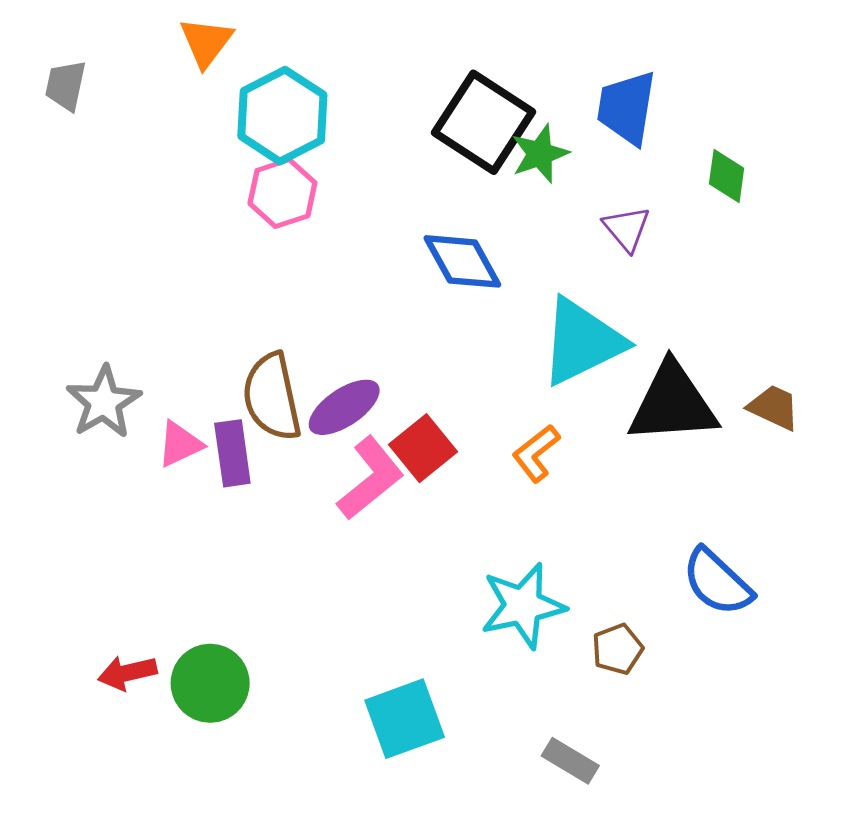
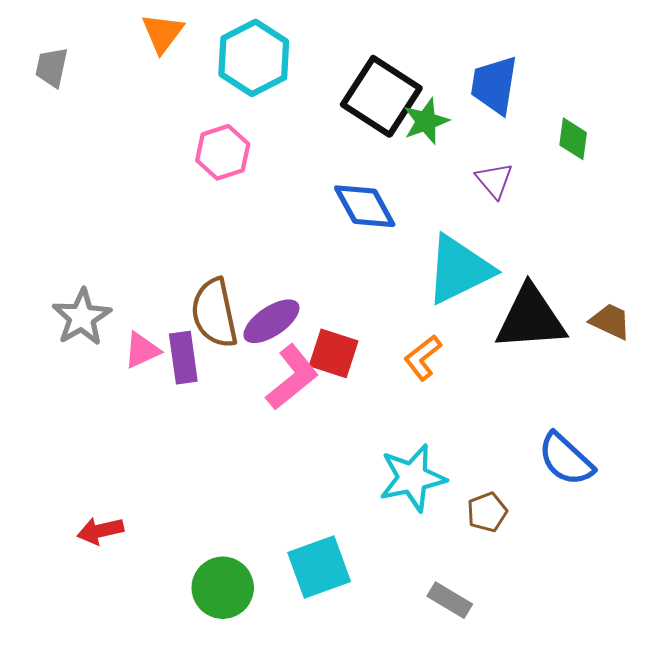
cyan hexagon: (282, 116) -> (254, 58), moved
red square: (423, 448) -> (334, 353), turned -33
green circle: (210, 683) -> (223, 588), moved

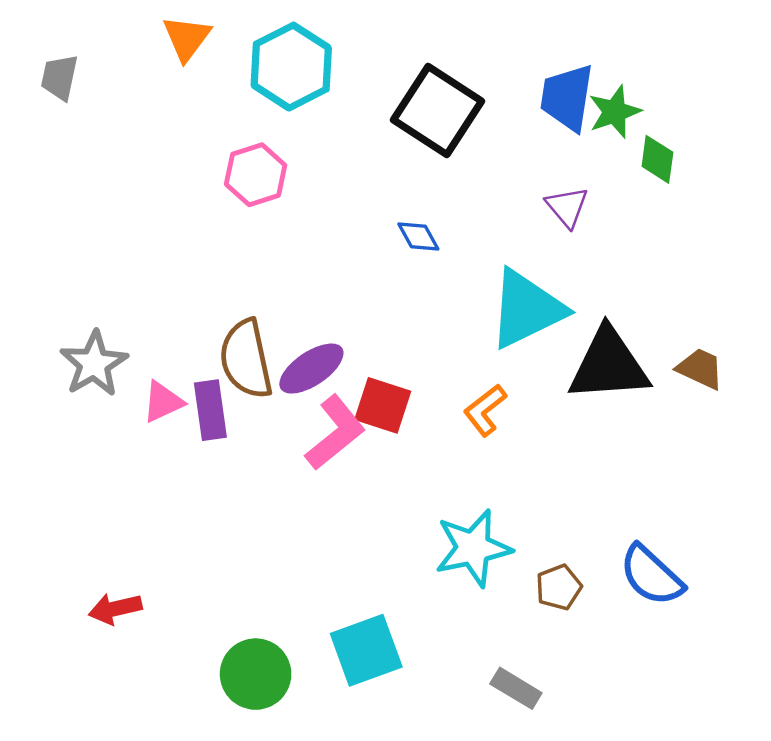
green star: (426, 121) -> (615, 112), moved
blue diamond: (365, 206) -> (418, 237), size x0.6
blue semicircle: (566, 459) -> (651, 575), moved

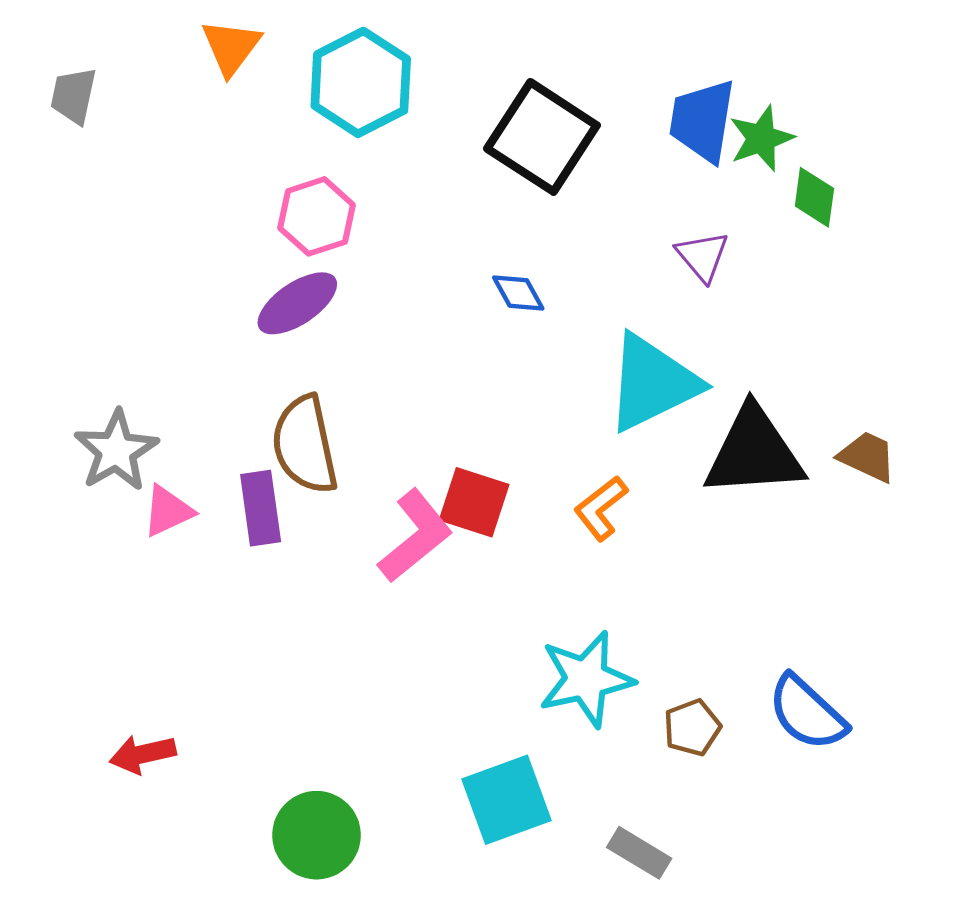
purple ellipse: (311, 369) -> (297, 303), moved
pink triangle: (163, 402) -> (168, 511), moved
cyan square: (366, 650) -> (507, 800), moved

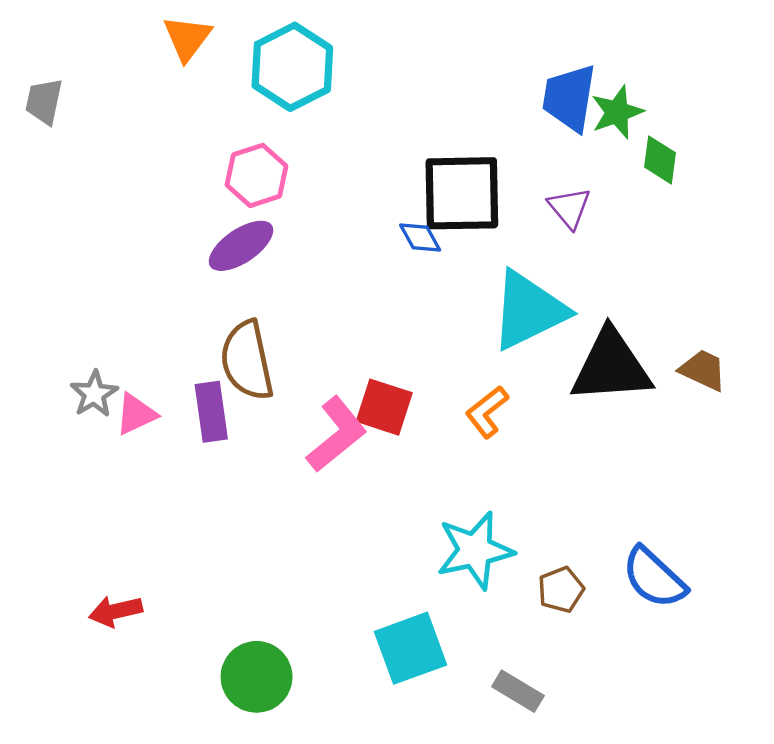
gray trapezoid: (73, 96) -> (44, 101), moved
black square: (542, 137) -> (462, 193), moved, turned -34
gray star: (116, 451) -> (94, 394), moved, size x0.7

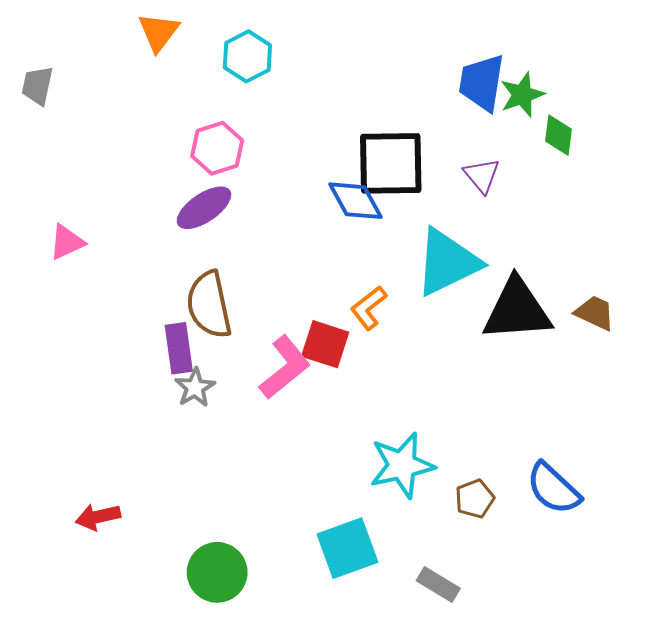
cyan hexagon: (292, 67) -> (247, 56), size x0.7
blue diamond: (420, 237) -> (355, 201), size x1.5
gray star: (94, 394) -> (195, 388), moved
orange L-shape: (487, 412) -> (369, 308), moved
pink triangle: (136, 414) -> (67, 242), moved

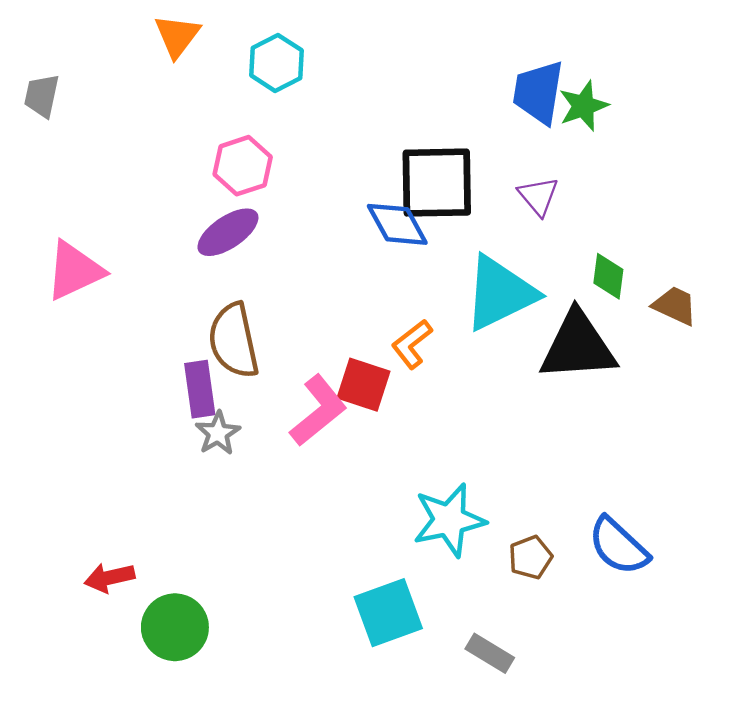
green diamond: (558, 135) -> (608, 276), moved
pink triangle: (67, 242) -> (74, 271), size x1.5
brown trapezoid: (595, 313) -> (675, 306), moved
green circle: (217, 572) -> (175, 627), moved

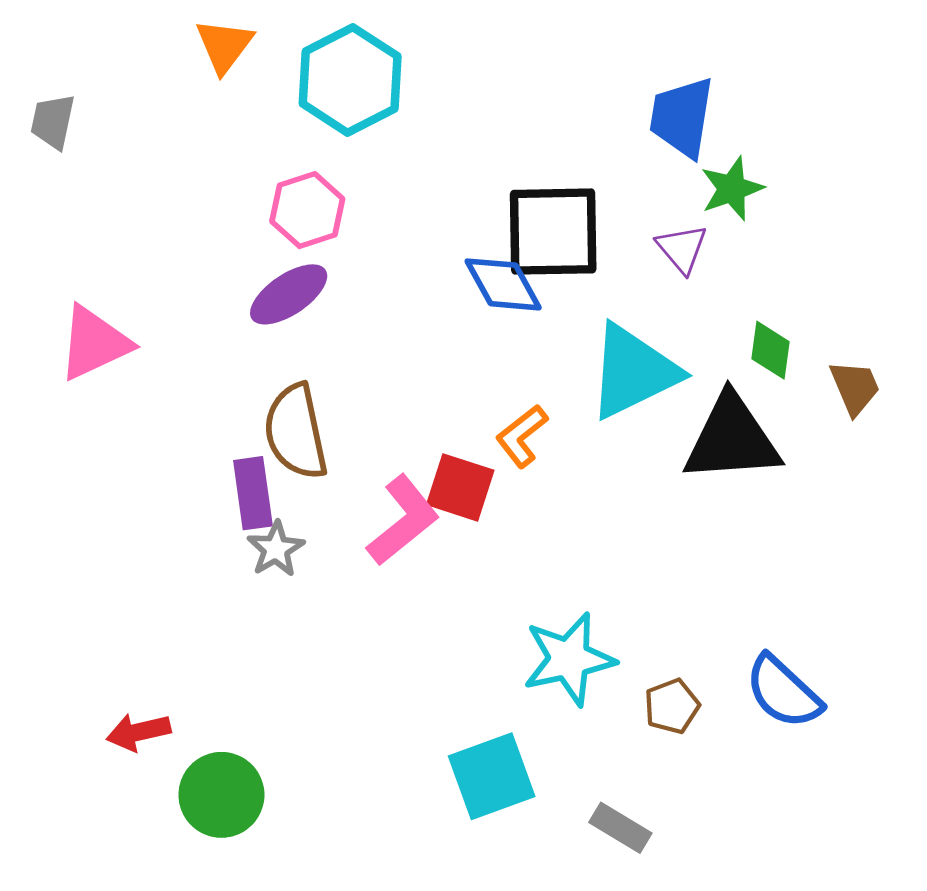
cyan hexagon: (277, 63) -> (350, 80), size x1.5
green star: (584, 106) -> (732, 189), moved
brown trapezoid: (675, 306) -> (855, 387), turned 42

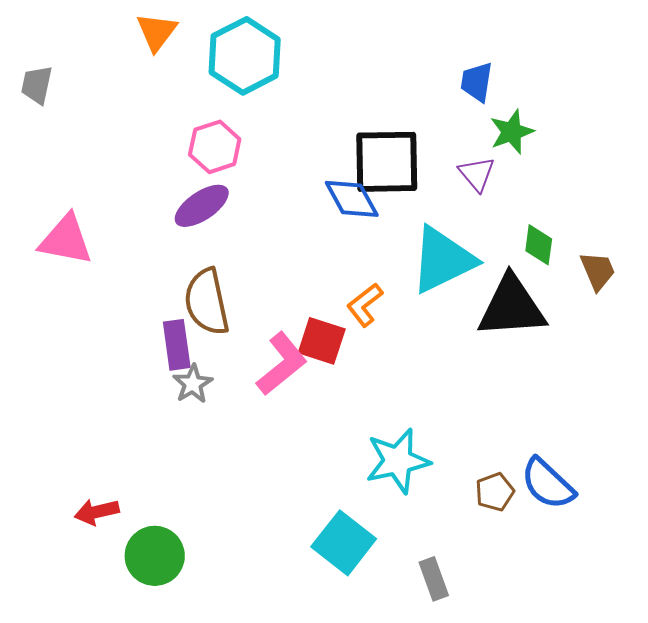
blue trapezoid: (682, 117) -> (477, 82), size x0.7
pink triangle: (94, 343) -> (66, 240), turned 36
brown pentagon: (672, 706) -> (495, 492), moved
cyan square: (492, 776) -> (344, 543), turned -32
gray rectangle: (620, 828) -> (434, 579), turned 39

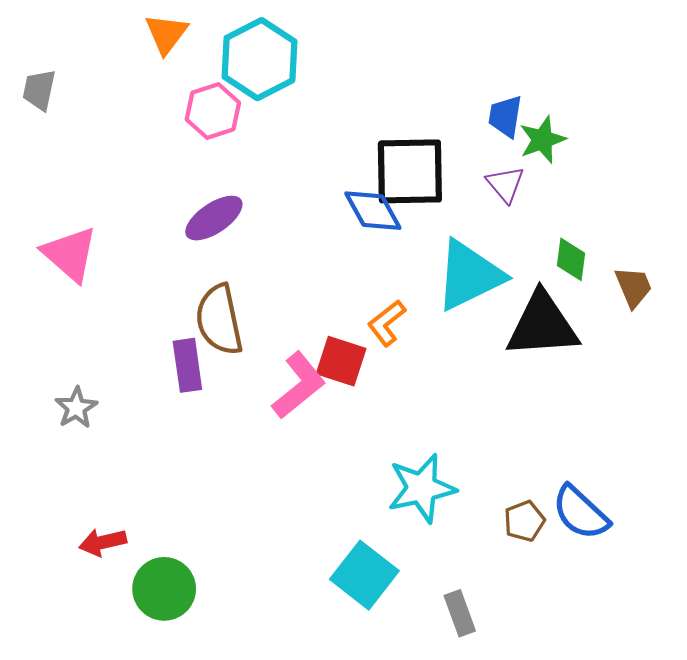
blue trapezoid: (477, 82) -> (505, 116), moved
pink hexagon: (215, 147) -> (213, 111), moved
pink triangle: (66, 240) -> (70, 254), turned 30
gray star: (193, 384) -> (76, 408), moved

